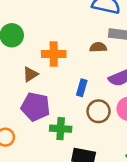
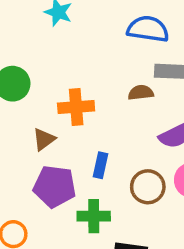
blue rectangle: (82, 88) -> (101, 165), moved

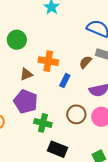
brown semicircle: (141, 93) -> (85, 62), turned -56
blue rectangle: (101, 165) -> (65, 81), moved

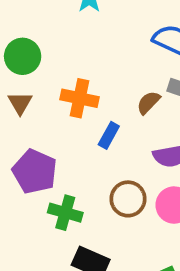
brown triangle: (26, 74) -> (20, 103), moved, turned -40

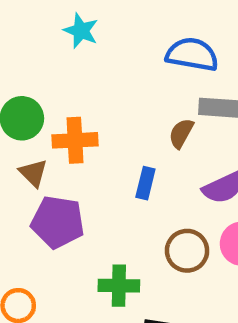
orange cross: (79, 98) -> (75, 140), moved
purple pentagon: (35, 172) -> (58, 222), moved

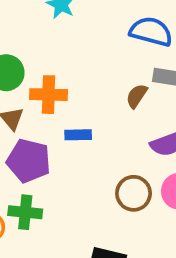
blue rectangle: (145, 183) -> (78, 135), moved, turned 70
green cross: (119, 286) -> (25, 212), moved

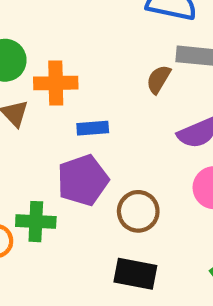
purple pentagon: (29, 161) -> (83, 180), moved, turned -30
brown circle: (134, 193) -> (138, 211), moved

